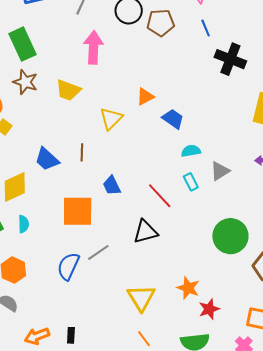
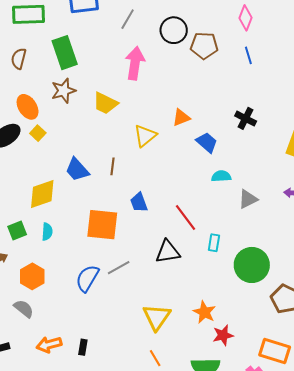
black cross: (230, 59) -> (246, 118), moved, size x0.7
brown star: (25, 82) -> (63, 91), turned 30
cyan rectangle: (191, 182) -> (214, 243), moved, turned 30

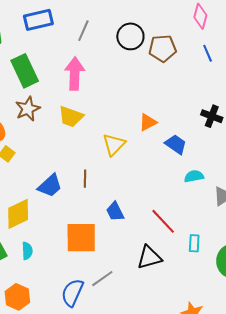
pink arrow: (135, 63) -> (75, 74), moved
blue trapezoid: (77, 170) -> (50, 186), turned -84

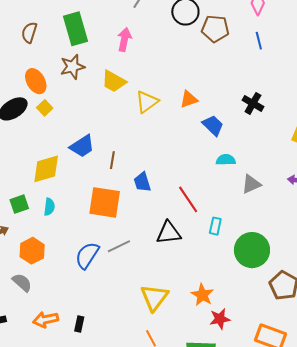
pink arrow: (75, 74) -> (124, 39), size x0.7
yellow triangle: (114, 145) -> (147, 102), moved
brown line: (85, 179) -> (112, 160), moved

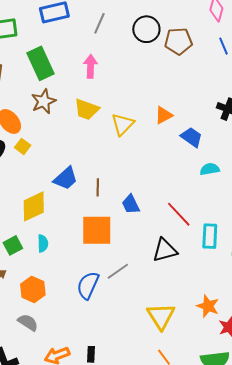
cyan rectangle: (215, 226) -> (210, 236), size x1.4

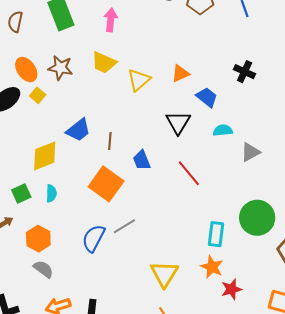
brown star: (44, 101) -> (60, 68), moved, turned 30
orange square: (97, 230) -> (106, 184), turned 32
cyan rectangle: (210, 236) -> (216, 234), moved
black triangle: (165, 250) -> (178, 122), moved, turned -48
gray semicircle: (28, 322) -> (43, 269), moved

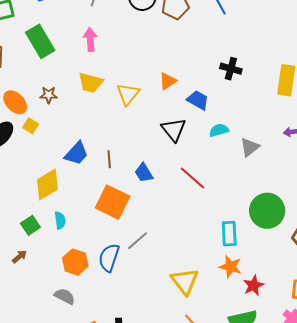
brown star: (60, 68) -> (49, 95), size x0.7
orange hexagon: (38, 239) -> (75, 262), moved

